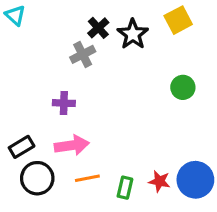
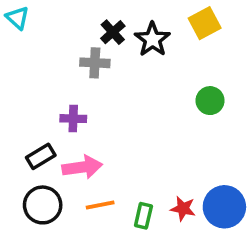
gray cross: (83, 54) -> (95, 63), turned 30
black rectangle: (22, 147) -> (41, 156), moved

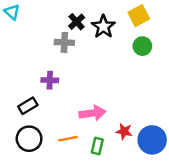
green circle: (210, 101) -> (142, 46), moved
pink arrow: (82, 167) -> (92, 113), moved
red star: (183, 209) -> (124, 131), moved

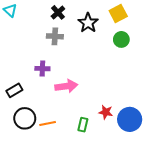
black cross: (77, 22) -> (58, 12), moved
black rectangle: (28, 106) -> (14, 90), moved
pink arrow: (92, 113) -> (66, 86), moved
orange line: (68, 139) -> (48, 124), moved

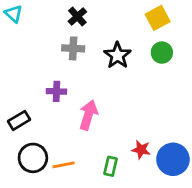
black star: (88, 23) -> (117, 55), moved
pink arrow: (66, 86) -> (88, 115), turned -65

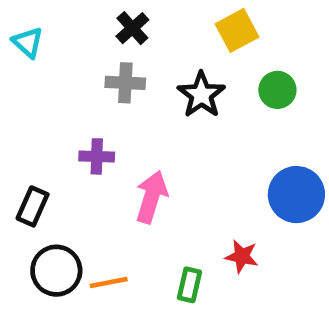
cyan triangle: (14, 14) -> (28, 42), moved
yellow square: (158, 18) -> (237, 30), moved
black rectangle: (19, 120) -> (33, 206), turned -35
blue circle: (173, 159) -> (296, 195), moved

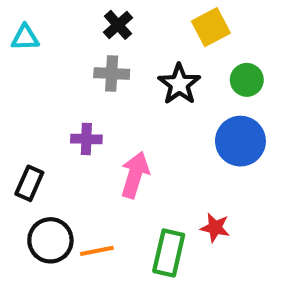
cyan triangle: (28, 42) -> (25, 38), turned -44
blue circle: (296, 195) -> (240, 141), moved
green rectangle: (189, 285) -> (169, 253), size x1.5

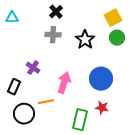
yellow square: (211, 27) -> (113, 18), moved
purple cross: (86, 139) -> (33, 68), moved, turned 32
blue circle: (240, 141) -> (101, 79), moved
orange line: (97, 251) -> (46, 102), moved

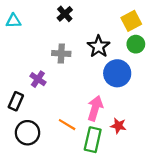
gray cross: (53, 35) -> (61, 53), moved
blue circle: (101, 79) -> (117, 73), moved
pink arrow: (64, 83) -> (95, 108), moved
orange line: (46, 102) -> (67, 125), moved, turned 42

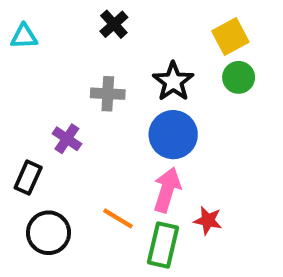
blue circle: (117, 73) -> (173, 135), moved

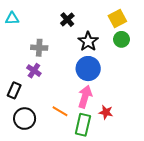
black cross: (114, 24) -> (67, 20), moved
gray cross: (108, 94) -> (39, 48), moved

